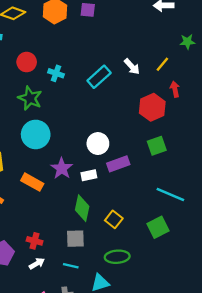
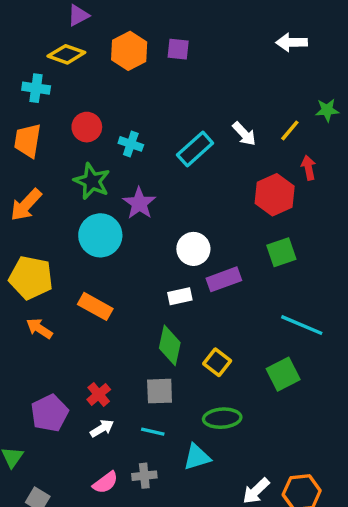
green star: (187, 42) -> (327, 110), moved
purple star: (62, 168) -> (139, 203), moved
red cross: (35, 241) -> (99, 394), turned 35

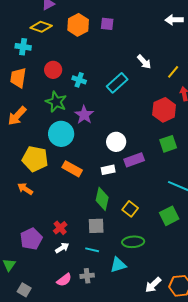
white arrow: (244, 134) -> (144, 62), moved
yellow pentagon: (31, 278) -> (35, 159), moved
orange rectangle: (95, 306) -> (72, 169), moved

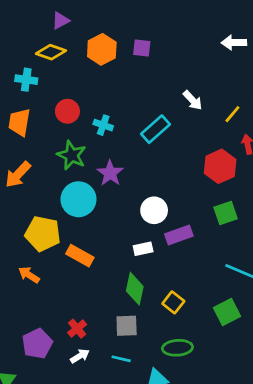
orange rectangle: (72, 169) -> (80, 256), moved

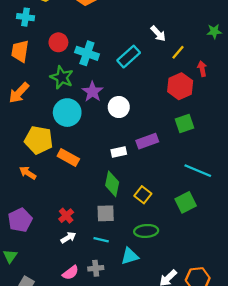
yellow line: (232, 114) -> (178, 52), moved
cyan cross: (103, 125) -> (87, 53), size x1.5
white circle: (154, 210) -> (119, 107), moved
purple pentagon: (37, 344) -> (20, 220), moved

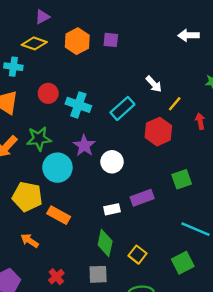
green star: (62, 77) -> (39, 139), moved, turned -30
red hexagon: (180, 86) -> (158, 132), moved
orange arrow: (28, 173) -> (30, 241), moved

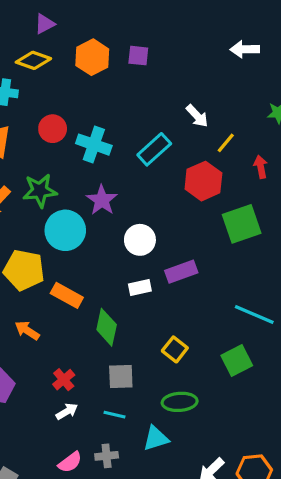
white circle: (112, 162) -> (140, 240), moved
green square: (182, 179) -> (242, 224), moved, size x1.4
green diamond: (105, 243) -> (107, 327), moved

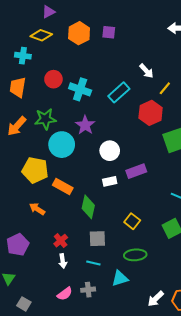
white arrow: (67, 411) -> (63, 261), turned 112

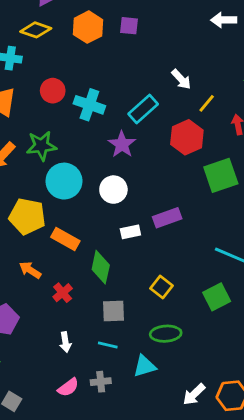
purple star: (85, 125) -> (122, 144), moved
white circle: (110, 151) -> (113, 190), moved
red cross: (61, 241) -> (63, 293), moved

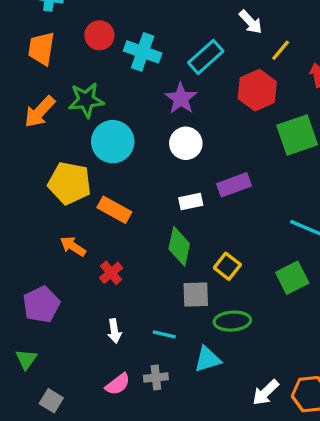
white circle: (113, 190) -> (186, 143), moved
green diamond: (101, 267) -> (179, 246), moved
gray square: (113, 311) -> (196, 294), moved

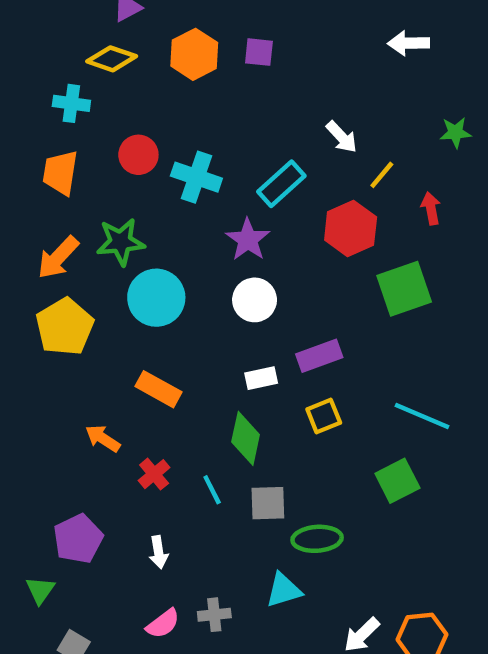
yellow pentagon: (70, 183) -> (65, 327), moved, turned 30
yellow square: (227, 266) -> (324, 416), moved, turned 30
purple pentagon: (41, 304) -> (78, 539), moved
cyan line: (164, 334) -> (212, 490), moved, turned 50

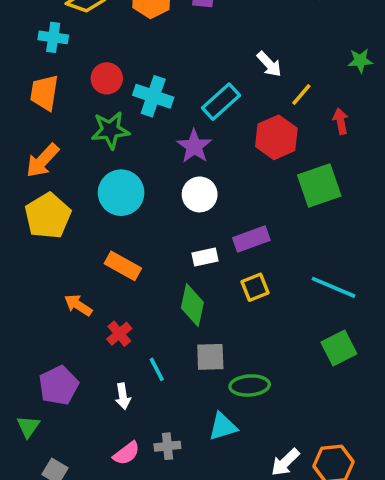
green star: (121, 242) -> (110, 130), moved
green square: (397, 481) -> (339, 348), moved
cyan line: (212, 490) -> (157, 369), moved

